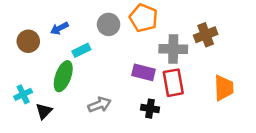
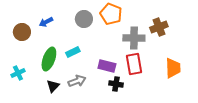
cyan rectangle: (81, 50) -> (73, 52), moved
purple rectangle: (143, 72) -> (107, 66), moved
black triangle: (44, 111) -> (53, 86), moved

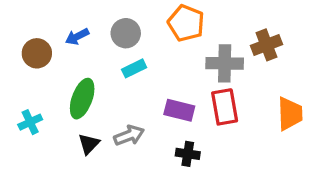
gray circle: (84, 19) -> (126, 33), moved
cyan rectangle: (73, 52) -> (134, 68), moved
black cross: (116, 84) -> (188, 154), moved

